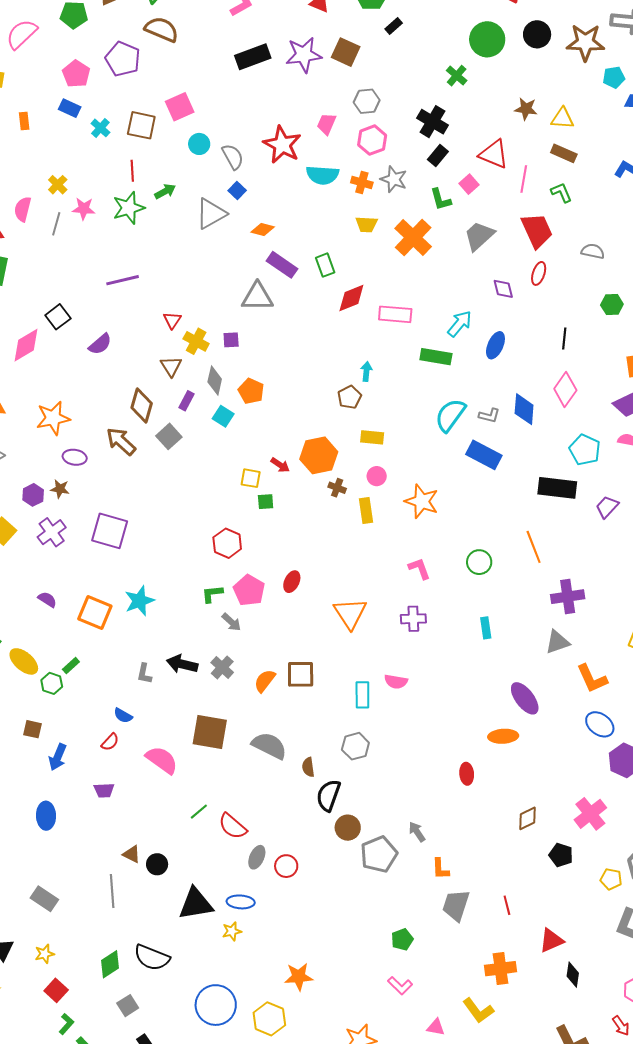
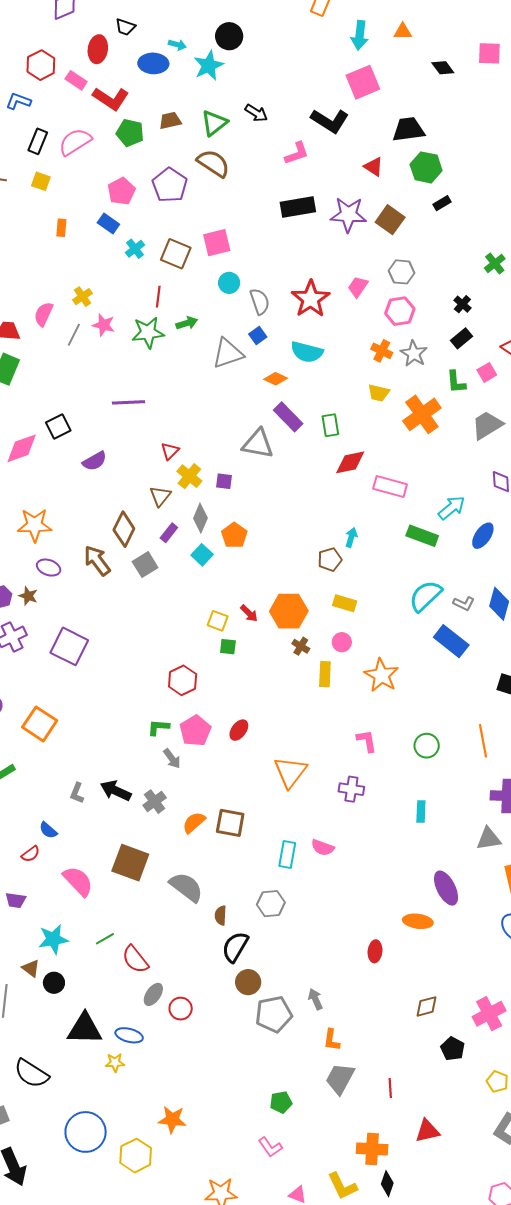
black cross: (432, 122) -> (462, 304), size x0.6
cyan semicircle: (323, 175) -> (307, 352), moved
cyan star: (139, 601) -> (53, 939), moved
black diamond: (573, 975) -> (387, 1184), moved

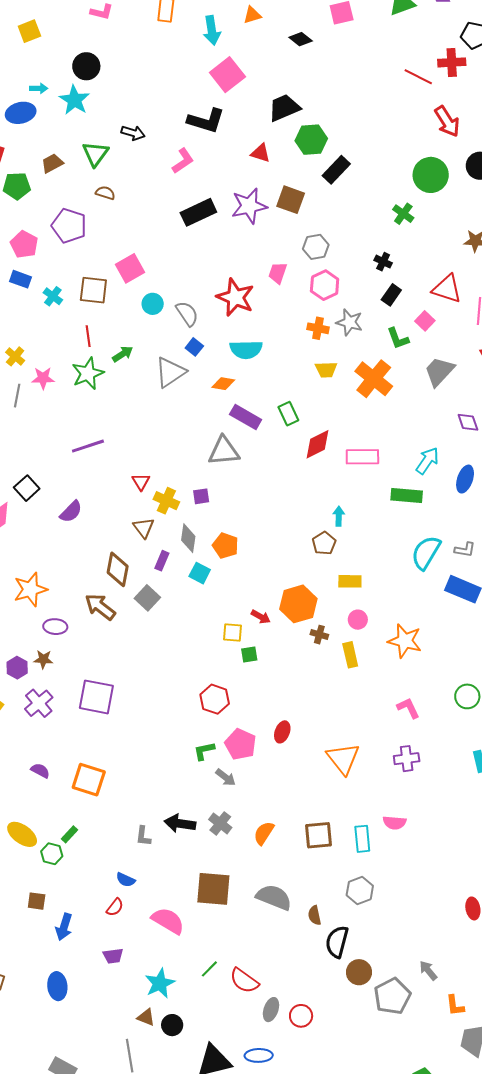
brown semicircle: (213, 163) -> (105, 193), size x0.6
black rectangle: (442, 203) -> (336, 170), size x1.6
brown square: (230, 823) -> (319, 835), moved

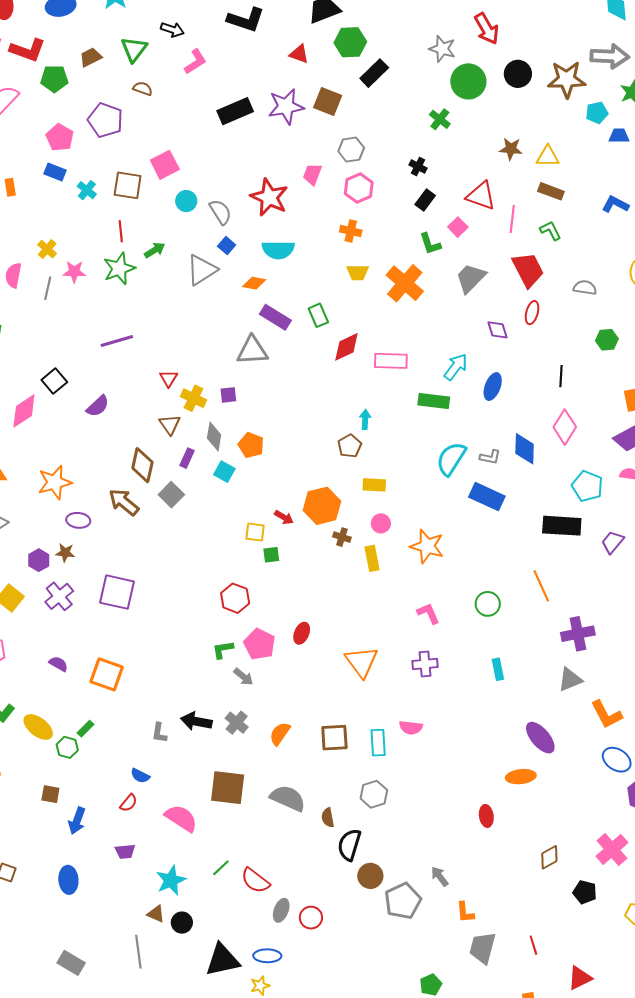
pink L-shape: (183, 161) -> (195, 62), moved
gray star: (349, 322) -> (442, 49), moved

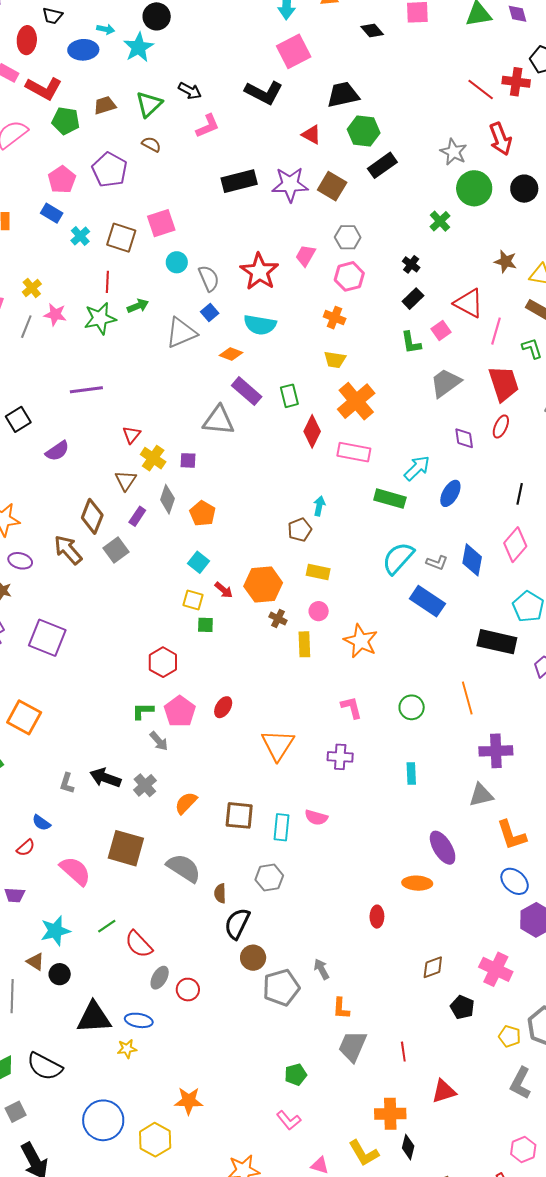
orange cross: (405, 283) -> (356, 401), moved
red diamond: (346, 347) -> (312, 431), turned -48
cyan square: (224, 472) -> (198, 562), moved
pink cross: (612, 849) -> (496, 969), turned -32

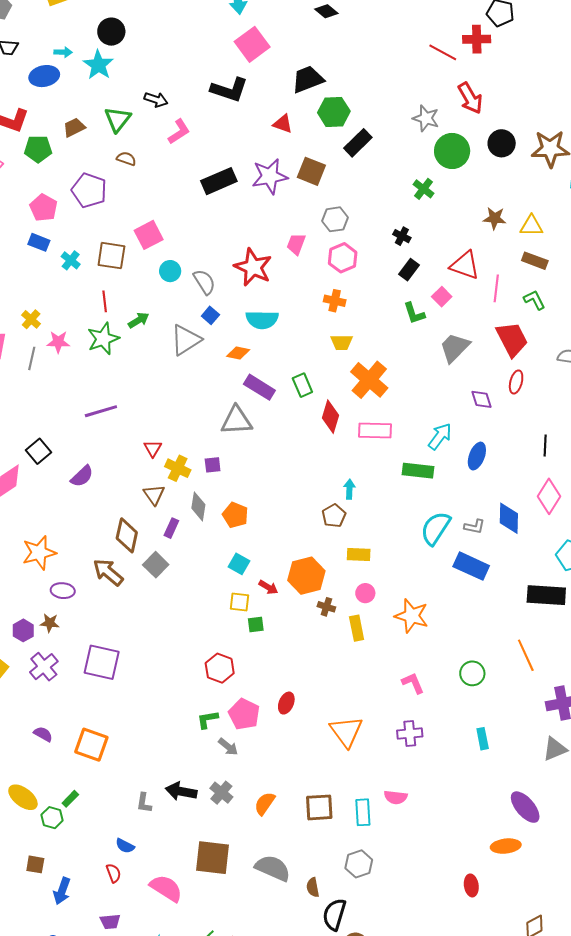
red semicircle: (26, 848) -> (114, 873), turned -60

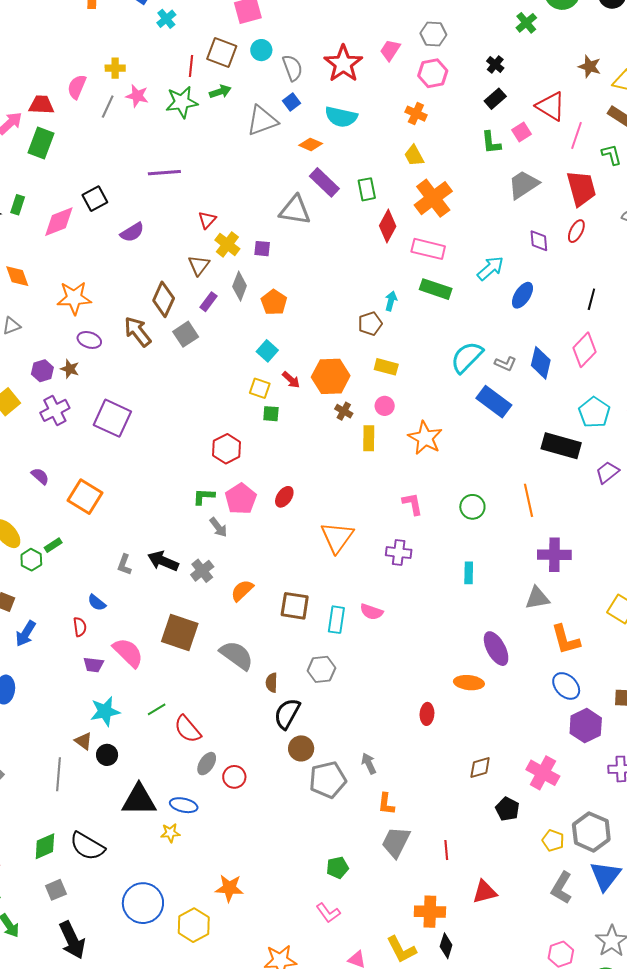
brown square: (111, 256) -> (222, 52), moved
yellow cross: (31, 319) -> (115, 68), turned 36
yellow trapezoid: (342, 342) -> (414, 156), turned 50
green rectangle: (418, 471) -> (436, 289), moved
purple trapezoid: (110, 922) -> (93, 665), moved

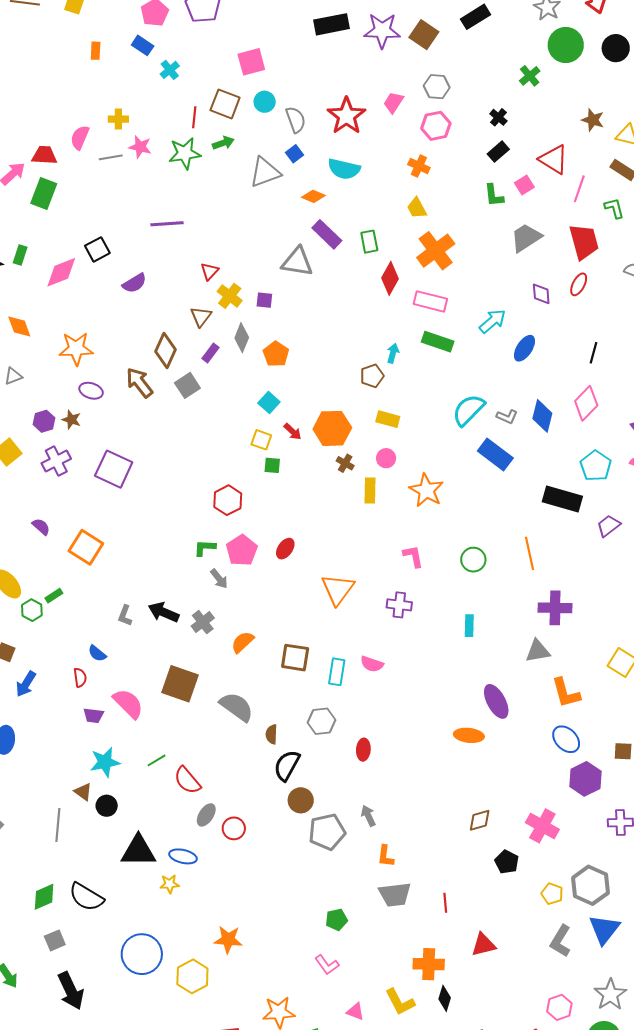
gray line: (108, 107) -> (111, 157), turned 55
red ellipse: (427, 714) -> (363, 750), moved
gray trapezoid: (396, 842) -> (395, 895), turned -124

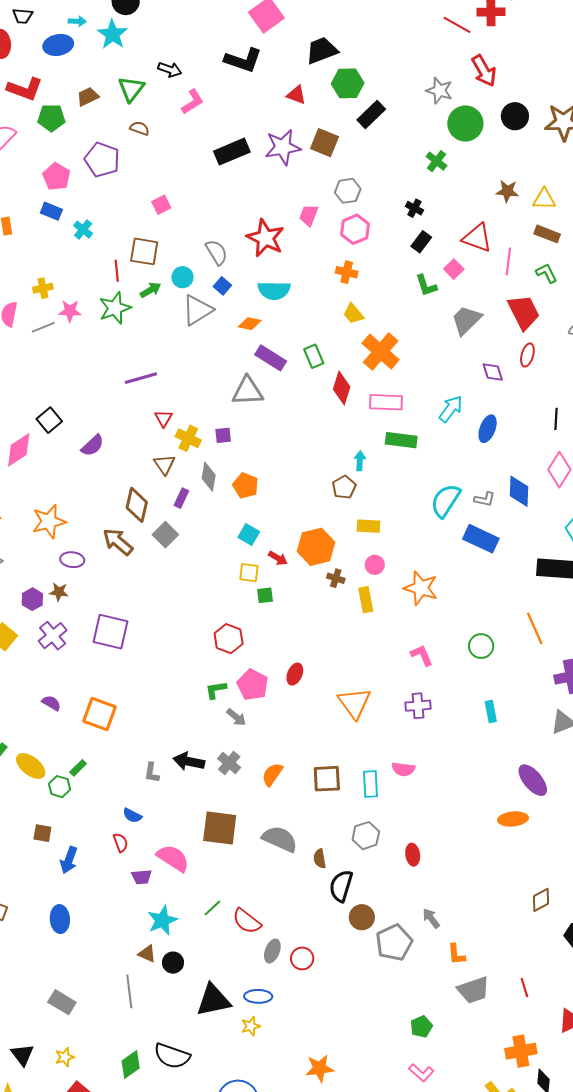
pink square: (251, 62) -> (161, 205), size x0.7
cyan circle: (265, 102) -> (182, 277), moved
purple line: (167, 224) -> (141, 378), moved

